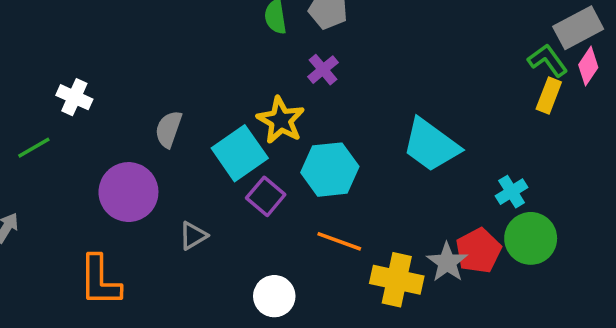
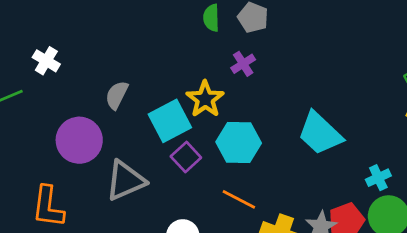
gray triangle: (193, 236) -> (125, 181), size x1.8

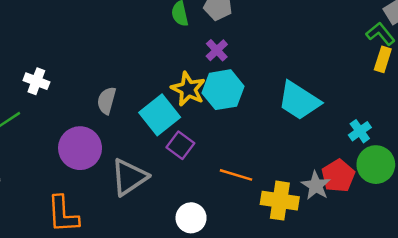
cyan hexagon: (239, 142) -> (223, 90), moved

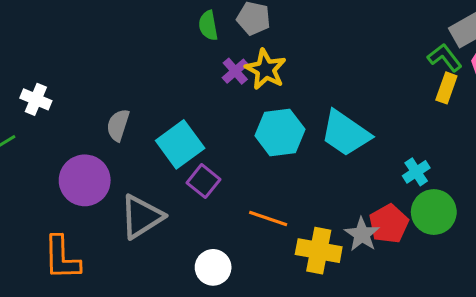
purple cross: (217, 50) -> (235, 71), moved
yellow star: (188, 89) -> (266, 69), moved
cyan hexagon: (223, 90) -> (280, 133), moved

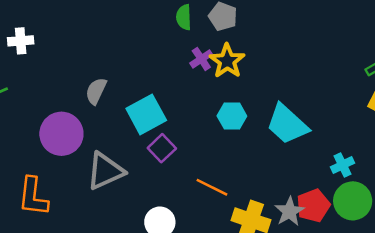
white cross: (36, 99) -> (21, 41), moved, turned -35
cyan hexagon: (280, 133) -> (232, 116), size x0.7

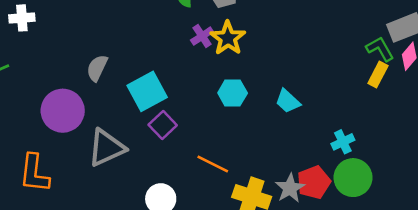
cyan trapezoid: (287, 124) -> (288, 101), size x0.6

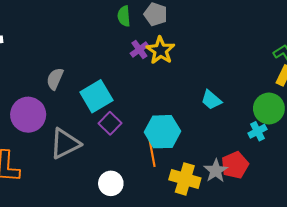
cyan hexagon: (233, 93) -> (162, 132), moved, size x1.5
orange line: (213, 164) -> (152, 153), turned 55
green circle: (353, 178) -> (269, 108), moved

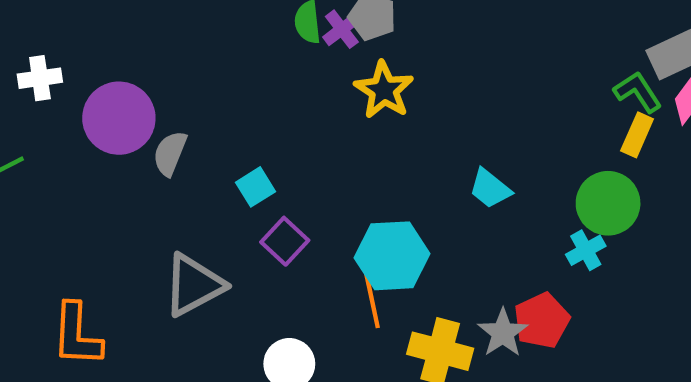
purple cross: (139, 49) -> (342, 29), moved
cyan square: (96, 96) -> (255, 187), size x0.6
purple circle: (28, 115) -> (119, 118), moved

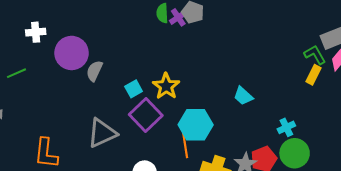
yellow star: (384, 90) -> (166, 86), moved
green circle: (608, 203) -> (295, 153), moved
purple square: (285, 241) -> (146, 115), size x1.5

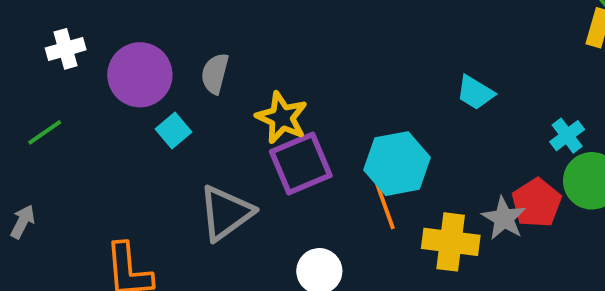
gray semicircle: (94, 71) -> (215, 74), moved
yellow star: (166, 86) -> (282, 118), moved
cyan square: (134, 89) -> (174, 131), moved
purple square: (146, 115) -> (301, 163), turned 32

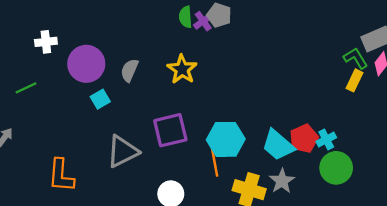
cyan trapezoid: (475, 93) -> (278, 145), moved, size x1.5
yellow star: (282, 118) -> (182, 69), moved
red pentagon: (537, 203) -> (304, 138), moved

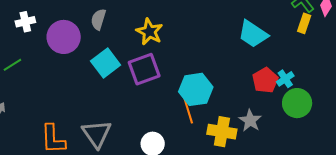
gray semicircle: (130, 70) -> (98, 19), moved
cyan square: (100, 99) -> (106, 63), moved, size x1.6
purple square: (170, 130) -> (144, 69), moved
cyan trapezoid: (278, 145) -> (253, 34), moved
gray triangle: (122, 151) -> (97, 134), moved, turned -32

